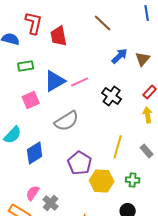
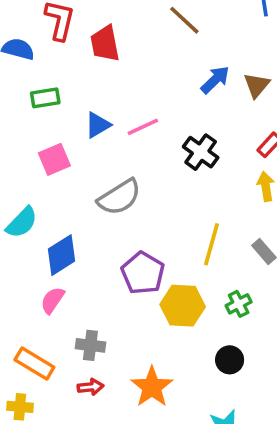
blue triangle: (55, 81) -> (98, 125), size x0.7
green cross: (133, 180) -> (239, 304), turned -32
pink semicircle: (33, 193) -> (52, 300), moved
gray cross: (51, 203) -> (90, 345), turned -35

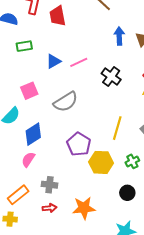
blue arrow: (215, 80) -> (119, 36), turned -48
pink square: (54, 159) -> (29, 91), moved
orange rectangle: (34, 363) -> (18, 195), turned -70
orange star: (152, 387) -> (84, 208), turned 30

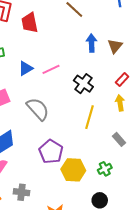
gray semicircle: (66, 102) -> (38, 109), turned -100
yellow line: (117, 128) -> (90, 117), moved

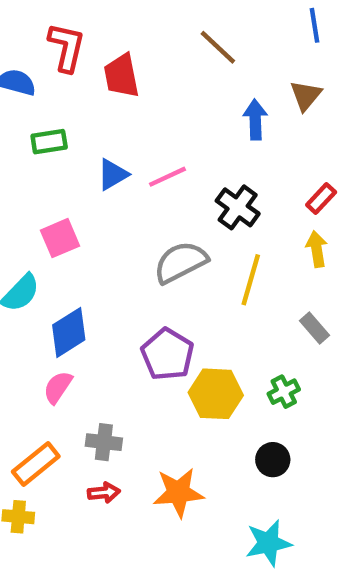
brown triangle: (115, 46) -> (306, 95), moved
gray semicircle: (38, 109) -> (181, 262), moved, turned -75

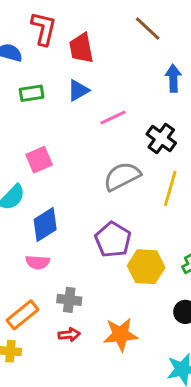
blue triangle: (113, 174) -> (78, 90), moved
pink semicircle: (58, 387) -> (38, 262), turned -120

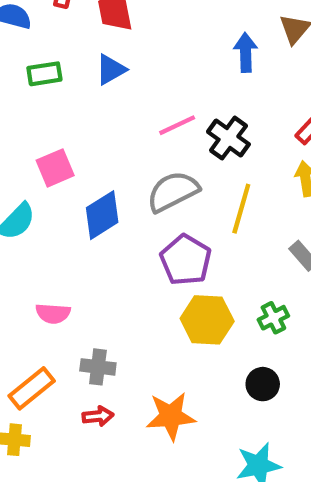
pink line: (113, 117) -> (177, 125), moved
blue diamond: (45, 224) -> (102, 215), moved
purple pentagon: (113, 240) -> (186, 260), moved

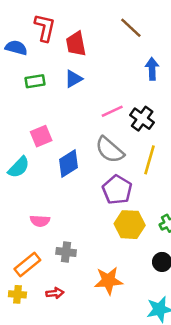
gray semicircle: (173, 192) -> (110, 150), turned -112
red arrow: (98, 416) -> (55, 293), moved

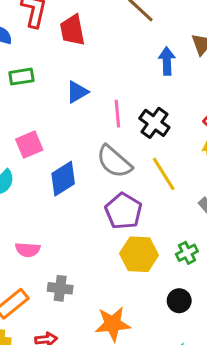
blue triangle: (74, 79) -> (77, 92), moved
pink line: (112, 111) -> (117, 114), turned -70
yellow line: (150, 160) -> (164, 174), turned -48

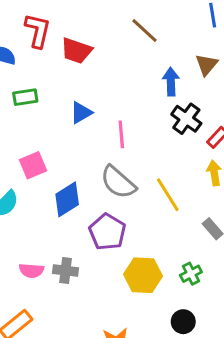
red trapezoid: (73, 30) -> (76, 51), turned -60
black cross: (154, 123) -> (186, 119), moved
purple pentagon: (124, 211) -> (107, 232), moved
gray cross: (60, 288) -> (66, 271), moved

